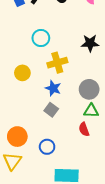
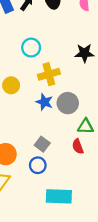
gray circle: (89, 89) -> (68, 103), moved
gray square: (51, 110) -> (42, 144), moved

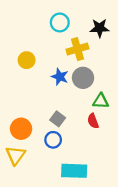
cyan circle: (31, 48) -> (60, 22), moved
yellow cross: (49, 74) -> (77, 49), moved

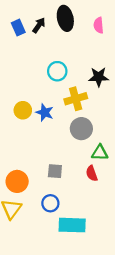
blue star: (60, 77) -> (45, 113), moved
gray square: (58, 119) -> (55, 171), turned -32
blue circle: (53, 140) -> (50, 203), moved

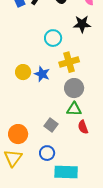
black star: (99, 77) -> (82, 24), moved
green triangle: (100, 153) -> (74, 109), moved
gray square: (55, 171) -> (51, 125), turned 32

